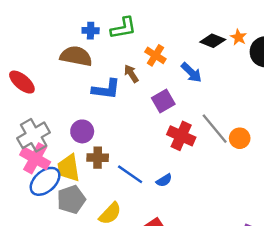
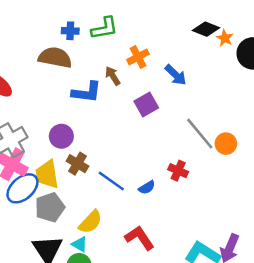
black diamond: (213, 41) -> (206, 29), moved
orange cross: (155, 55) -> (138, 57), turned 30
red cross: (181, 136) -> (178, 171), moved, size x0.7
brown cross: (98, 158) -> (77, 164), turned 30

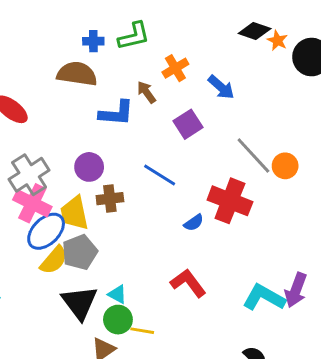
brown cross: (77, 164) -> (110, 199), turned -35
red cross: (178, 171) -> (230, 201), size x1.8
blue line: (111, 181) -> (160, 175), moved
yellow semicircle: (90, 222) -> (54, 260), moved

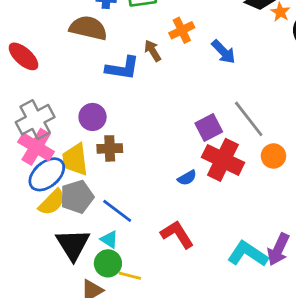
purple square: (188, 124) -> (209, 127), moved
orange circle: (285, 166) -> (273, 156), moved
blue line: (160, 175) -> (117, 211), moved

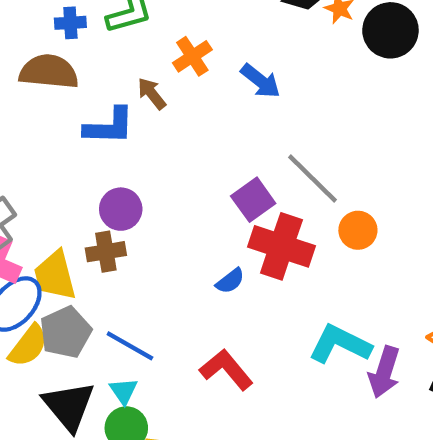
purple circle: (93, 117) -> (121, 209), moved
cyan triangle: (109, 239) -> (124, 391), turned 30
cyan L-shape: (248, 254) -> (340, 344), moved

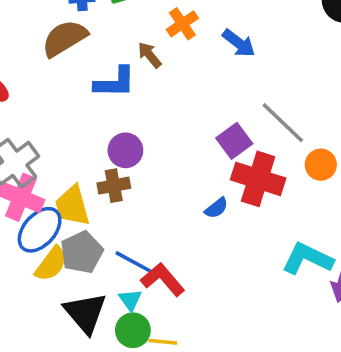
brown semicircle: (49, 72) -> (65, 38), turned -36
red L-shape: (226, 370) -> (163, 279), moved

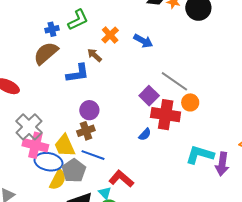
orange circle: (321, 165) -> (190, 102), moved
blue ellipse: (40, 230) -> (49, 162), turned 68
blue line: (135, 263) -> (93, 155), moved

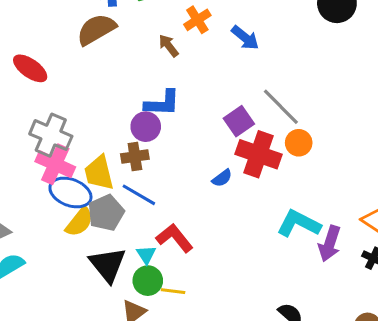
blue L-shape: (78, 73) -> (162, 103), moved
gray cross: (29, 127) -> (51, 135), turned -32

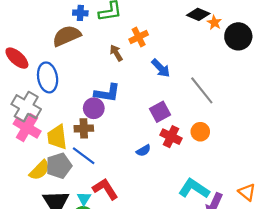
blue arrow: (245, 38) -> (161, 68), moved
gray line: (281, 107) -> (202, 90), moved
red cross: (258, 154) -> (171, 137), size x0.7
blue ellipse: (70, 192) -> (48, 77), moved, turned 52

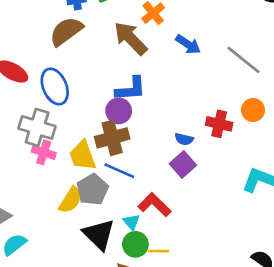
brown arrow: (116, 53) -> (131, 38), size x1.8
purple square: (160, 112) -> (183, 165), moved
pink cross: (27, 128) -> (44, 152), size x0.7
brown cross: (84, 128) -> (112, 138), size x1.4
blue semicircle: (143, 151) -> (184, 139), moved, turned 56

